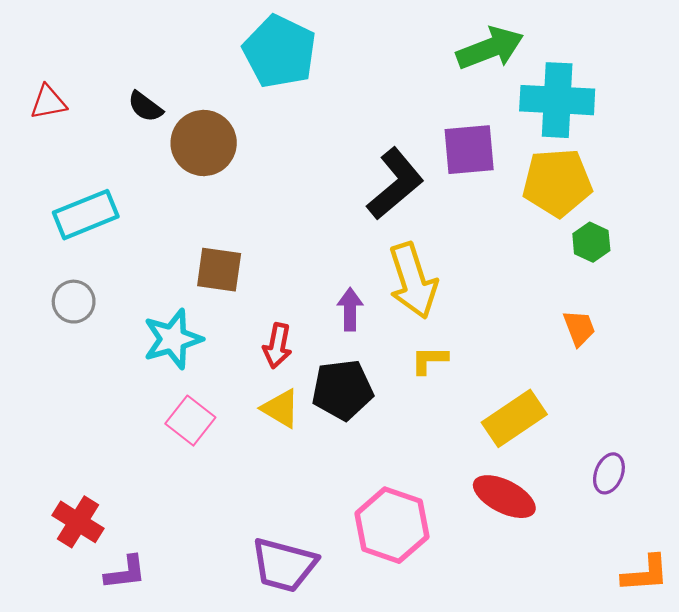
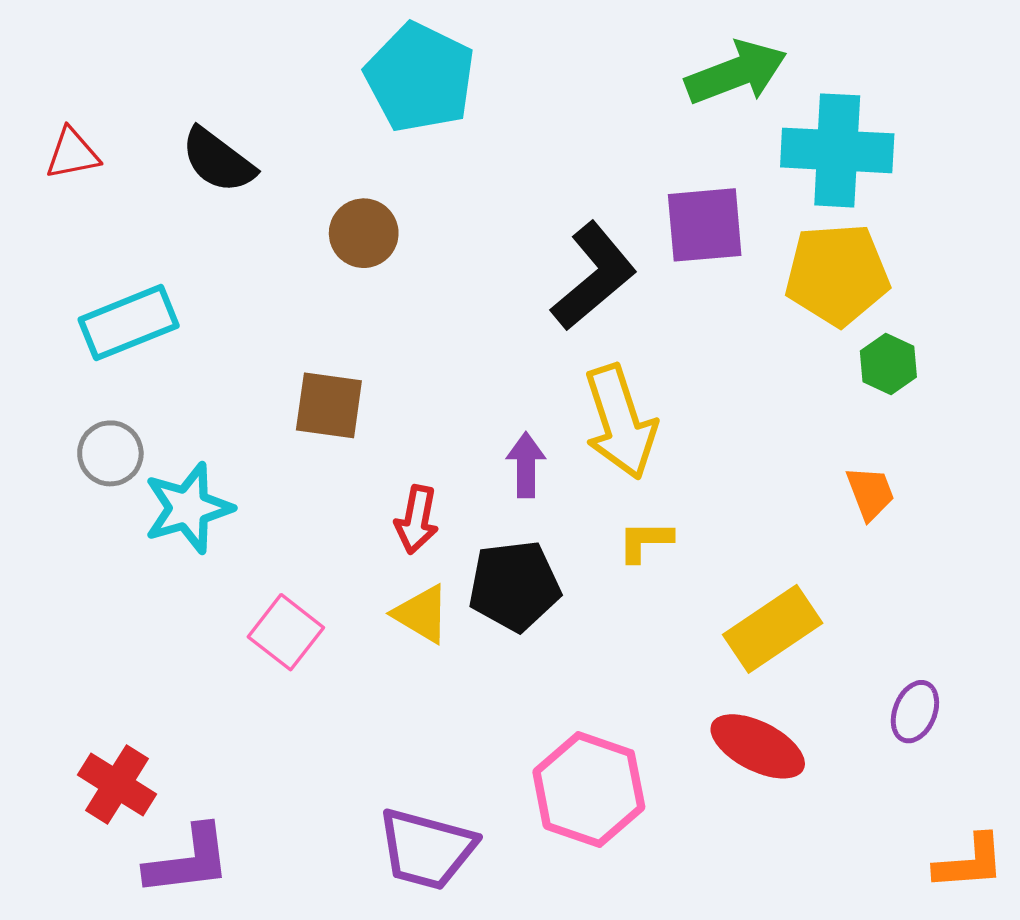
black semicircle: (145, 107) -> (218, 160), size x1.4
brown circle: (204, 143) -> (364, 233), moved, size x0.7
cyan star: (173, 339) -> (188, 508), moved
purple L-shape: (125, 573) -> (188, 861), size x1.4

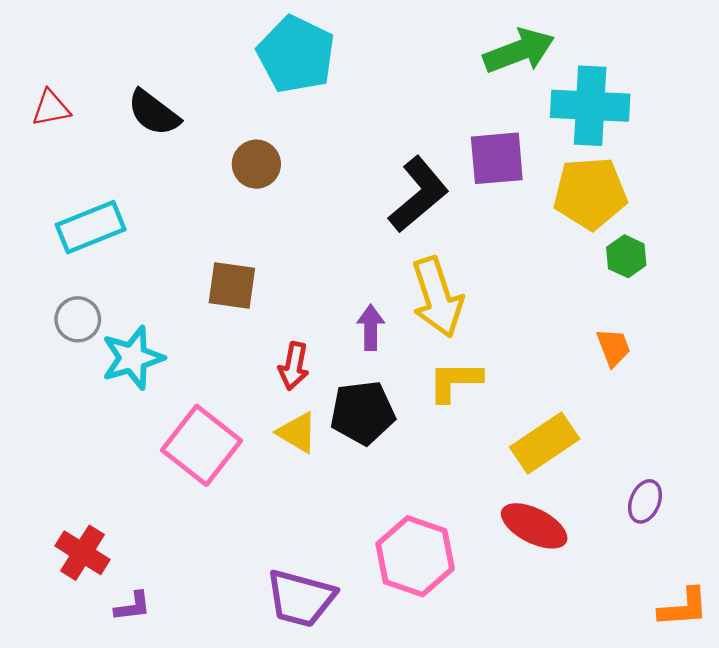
yellow L-shape: (645, 541) -> (455, 381), size x1.4
pink square: (286, 632) -> (201, 445), size x1.5
purple L-shape: (188, 861) -> (133, 606), size x0.6

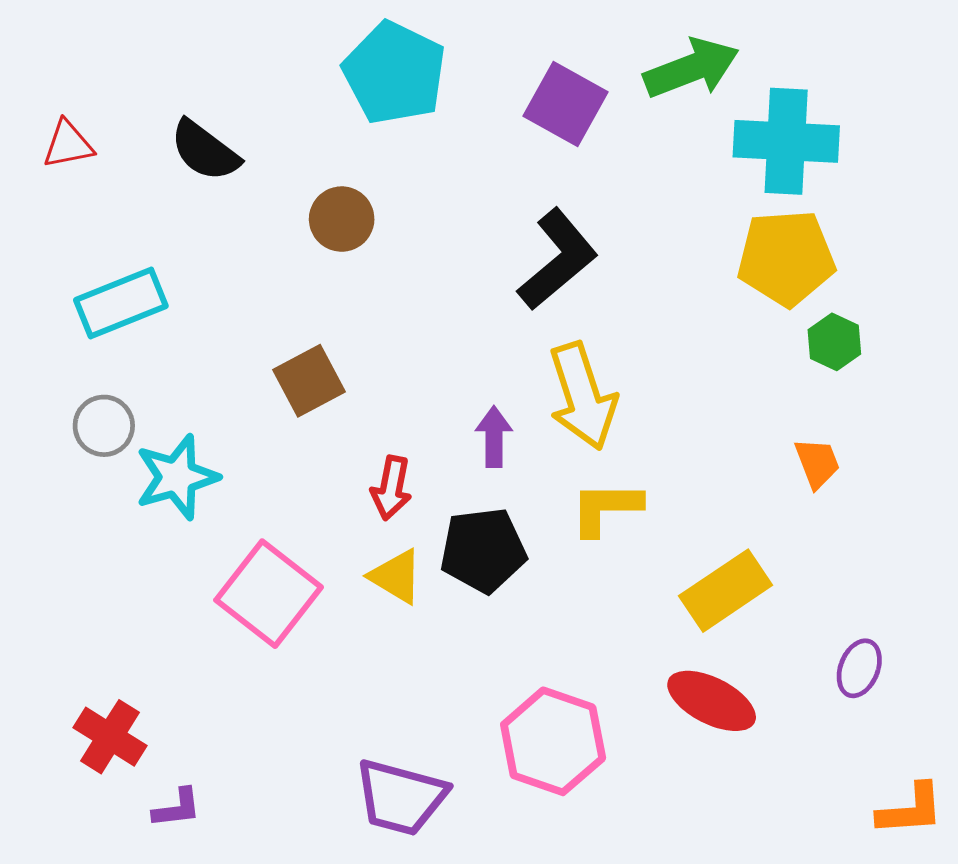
purple square: (497, 158) -> (565, 104), moved, turned 34
brown square: (232, 285) -> (309, 381), turned -36

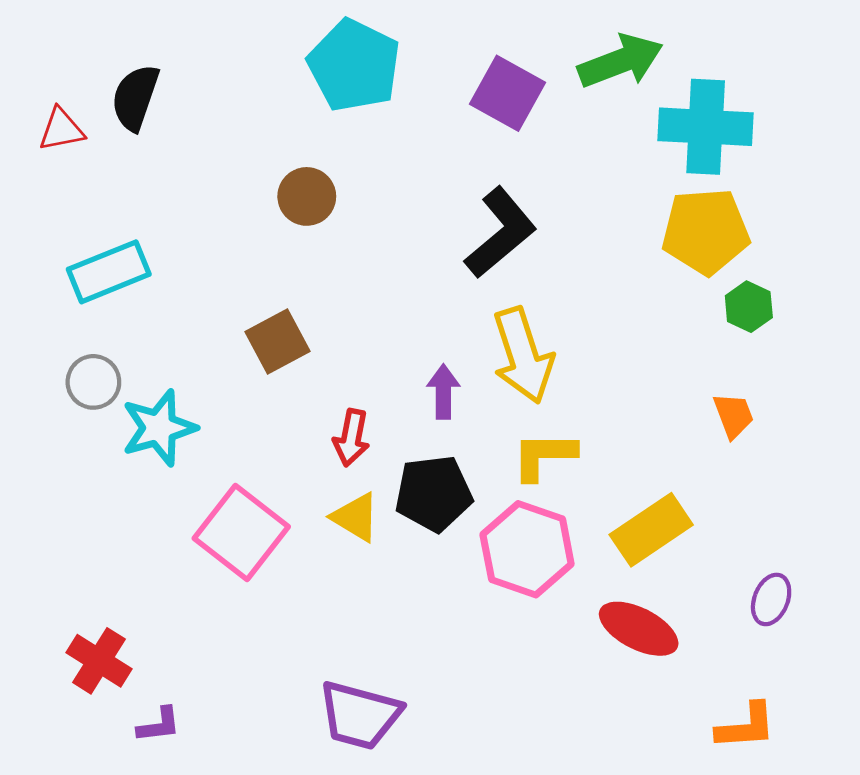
black semicircle: (205, 151) -> (135, 97), moved, turned 72
pink hexagon: (553, 741) -> (527, 549), moved
orange L-shape: (911, 810) -> (746, 726), moved

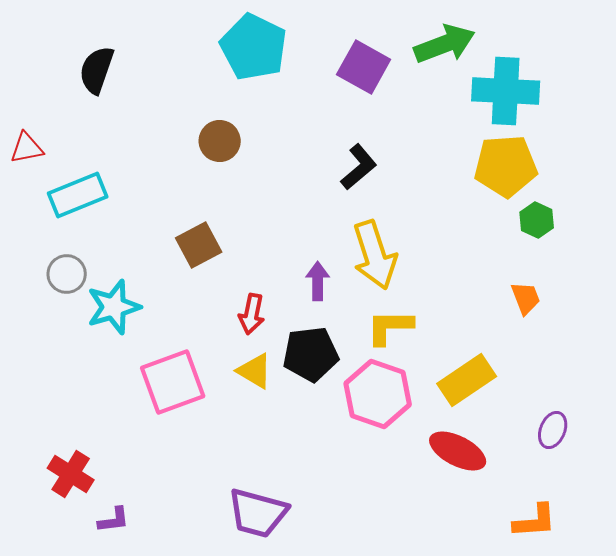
red triangle: (61, 130) -> (27, 148), moved
black L-shape: (501, 233) -> (359, 167), size x0.7
pink square: (241, 533) -> (173, 382), turned 32

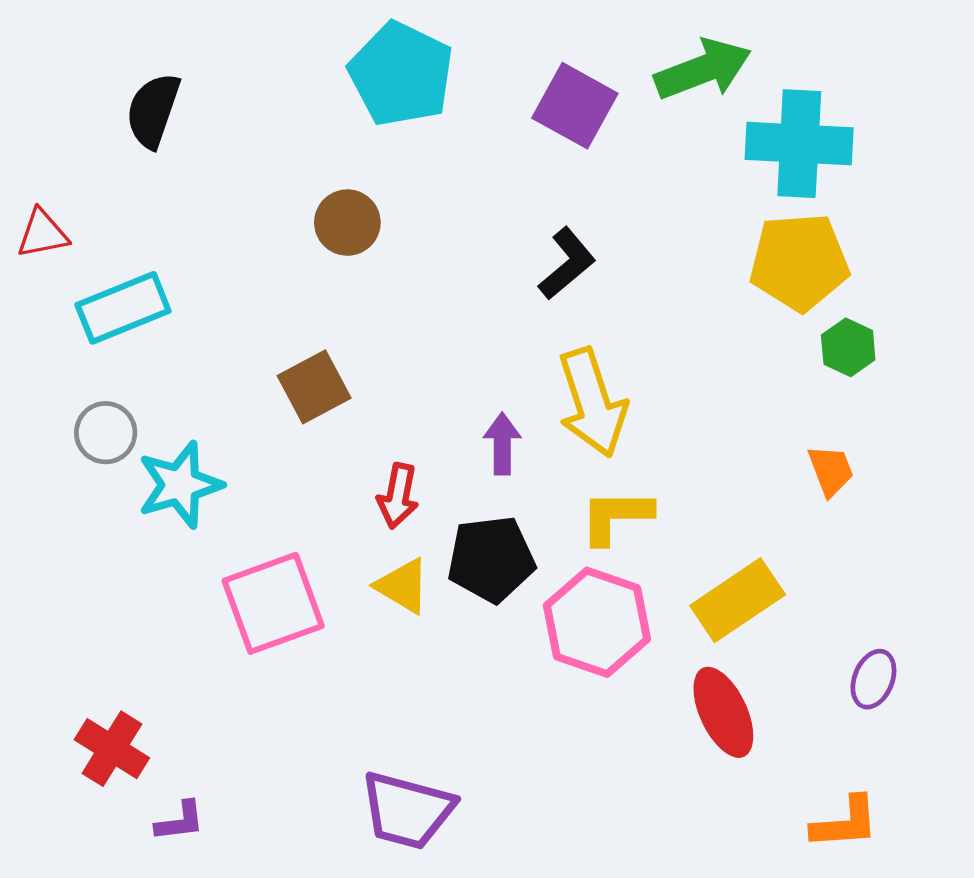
red ellipse: (458, 451) -> (723, 712), turned 38

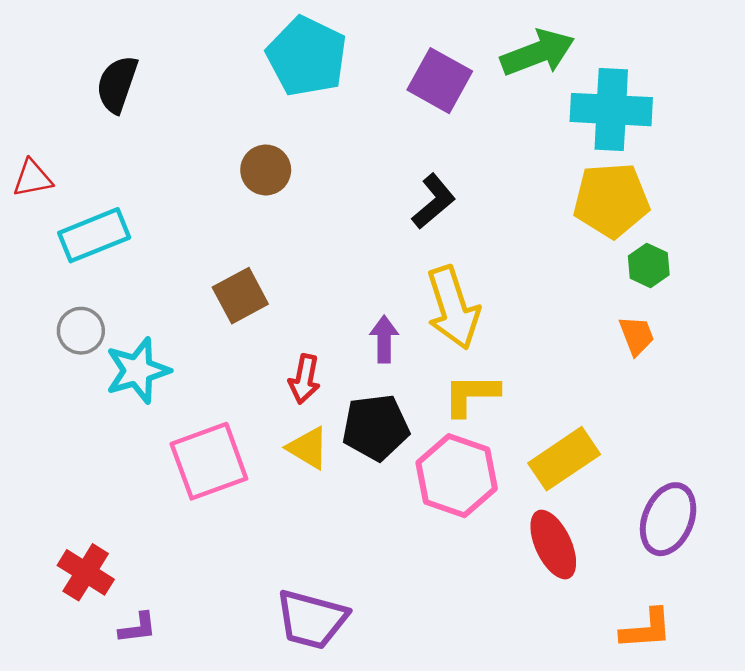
orange trapezoid: (831, 471) -> (637, 336), moved
purple ellipse: (873, 679) -> (668, 519), size x1.6

